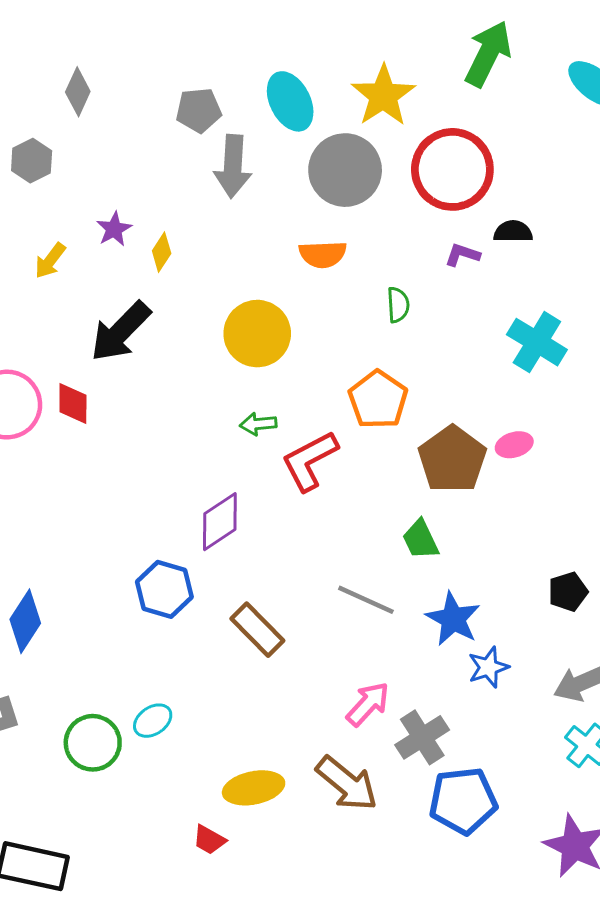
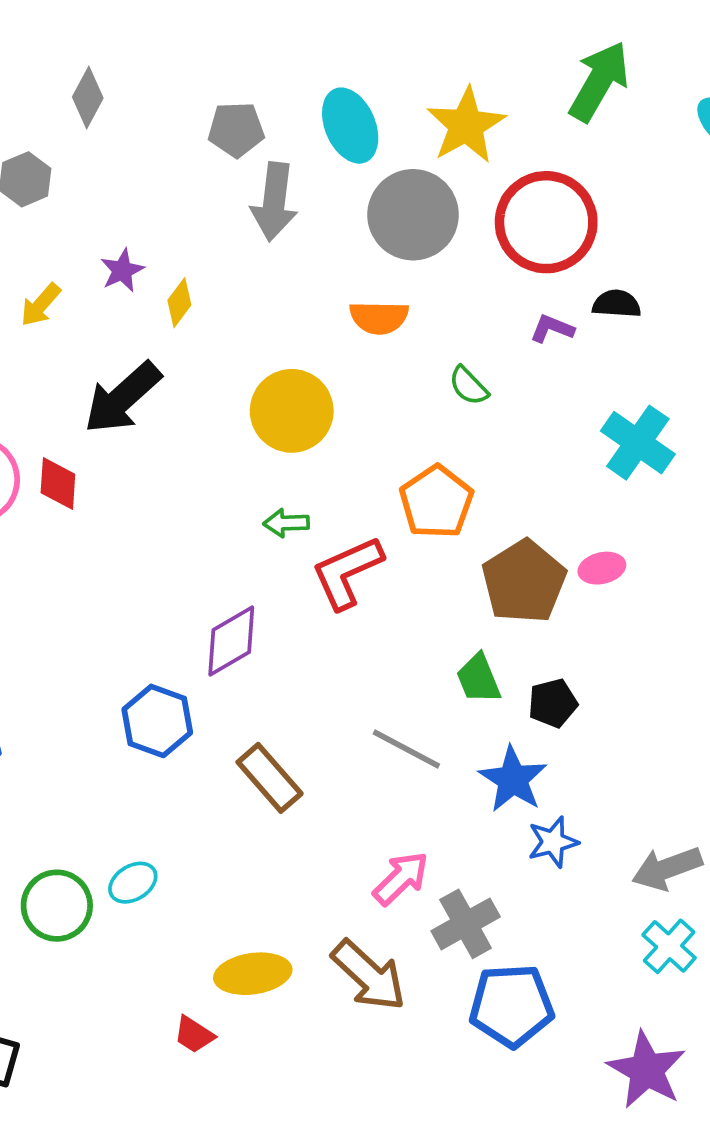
green semicircle: (398, 305) -> (468, 386), turned 136
black pentagon: (568, 592) -> (553, 703), moved

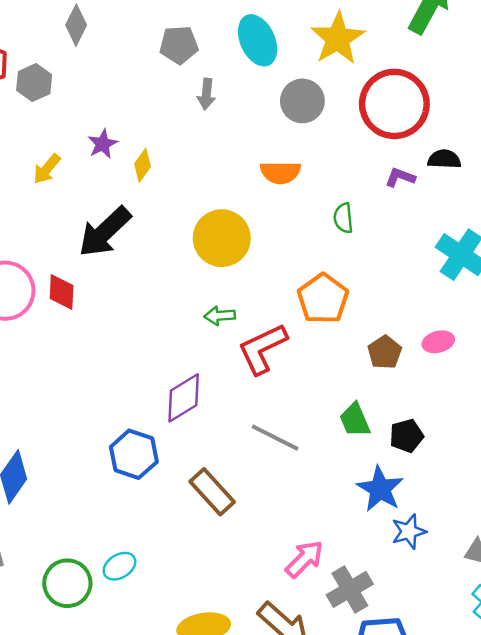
gray arrow: (274, 202) -> (206, 94), size x0.6
gray circle: (413, 215) -> (302, 101), size x0.7
green semicircle: (468, 386) -> (343, 218), turned 40
brown pentagon: (524, 582) -> (385, 352), size x0.6
gray line: (406, 749) -> (275, 438), moved

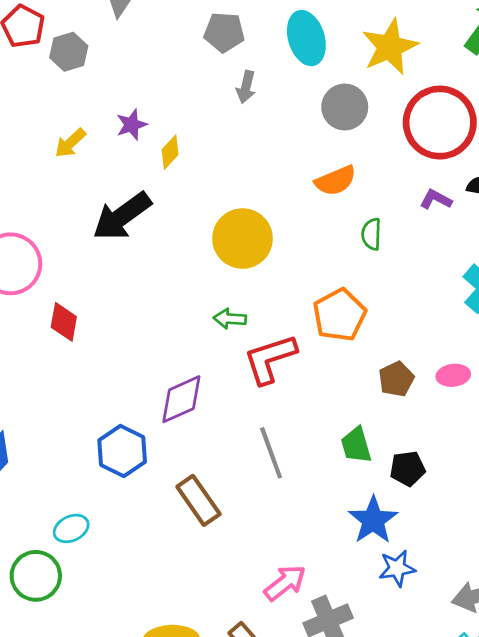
orange semicircle: (280, 172) -> (336, 181), moved, turned -30
red diamond: (62, 292) -> (64, 322), moved
gray line: (275, 438) -> (271, 453), turned 36
cyan ellipse: (119, 566) -> (71, 528), moved

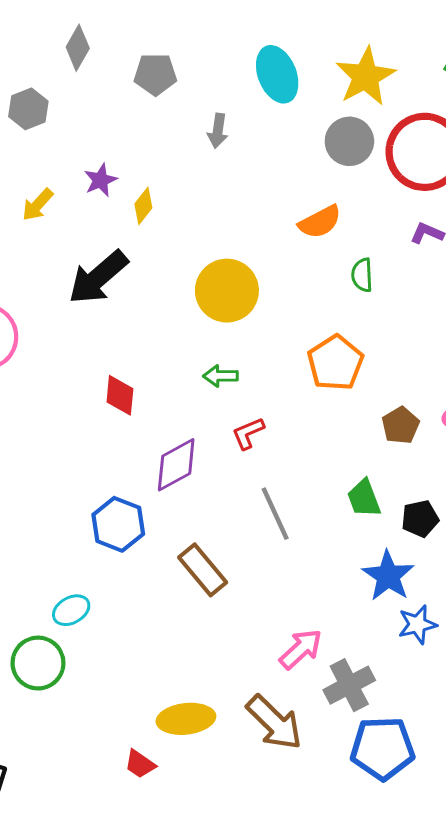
gray pentagon: (224, 32) -> (155, 74), moved
gray circle: (345, 107) -> (349, 141), moved
red diamond: (64, 322) -> (120, 395), moved
red L-shape: (270, 359) -> (248, 433), moved, size x0.6

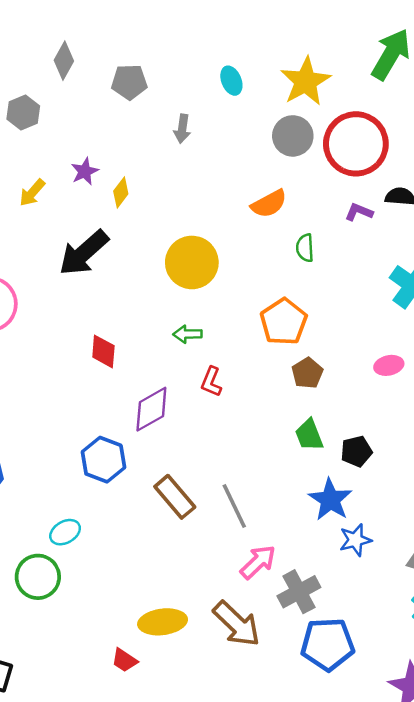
cyan ellipse: (277, 74) -> (231, 81), size x0.6
brown pentagon: (401, 425) -> (307, 373), moved
red L-shape: (248, 433) -> (211, 382), turned -44
gray line: (275, 514) -> (234, 506), moved

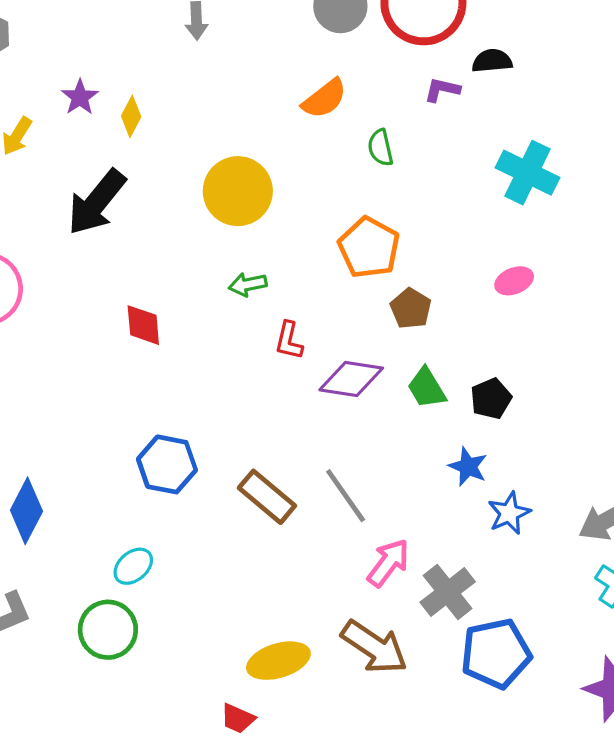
purple diamond: (151, 409) -> (351, 379), moved, turned 48
blue star: (330, 500) -> (468, 467), size x0.7

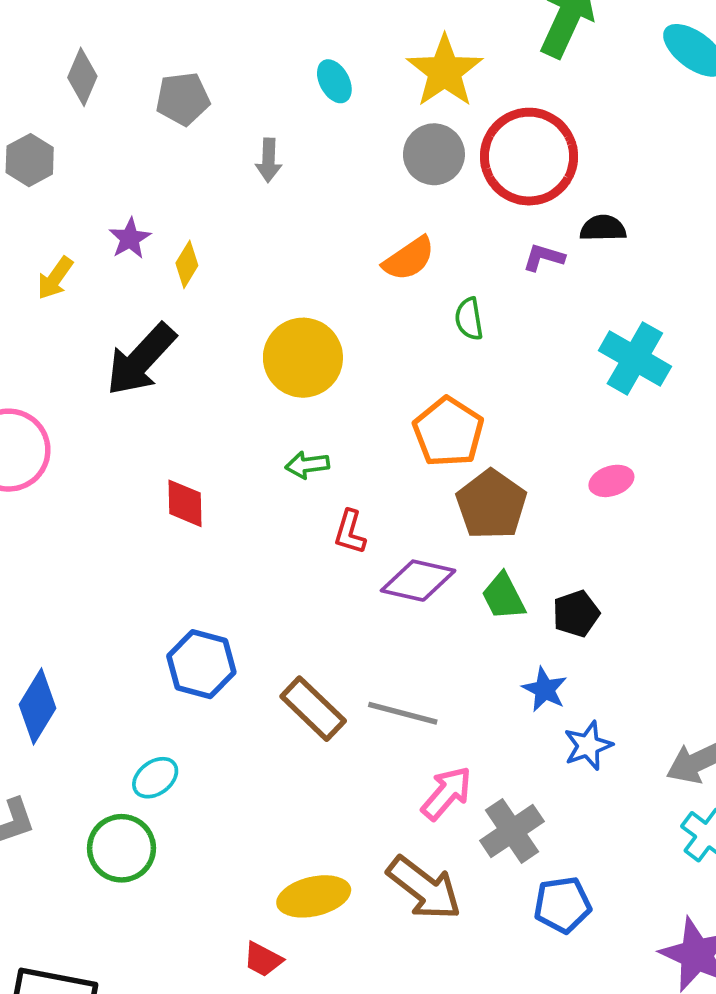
brown pentagon: (411, 308) -> (491, 505), size x1.5
gray line: (346, 496) -> (403, 713), turned -44
blue pentagon: (496, 653) -> (562, 905), size x0.7

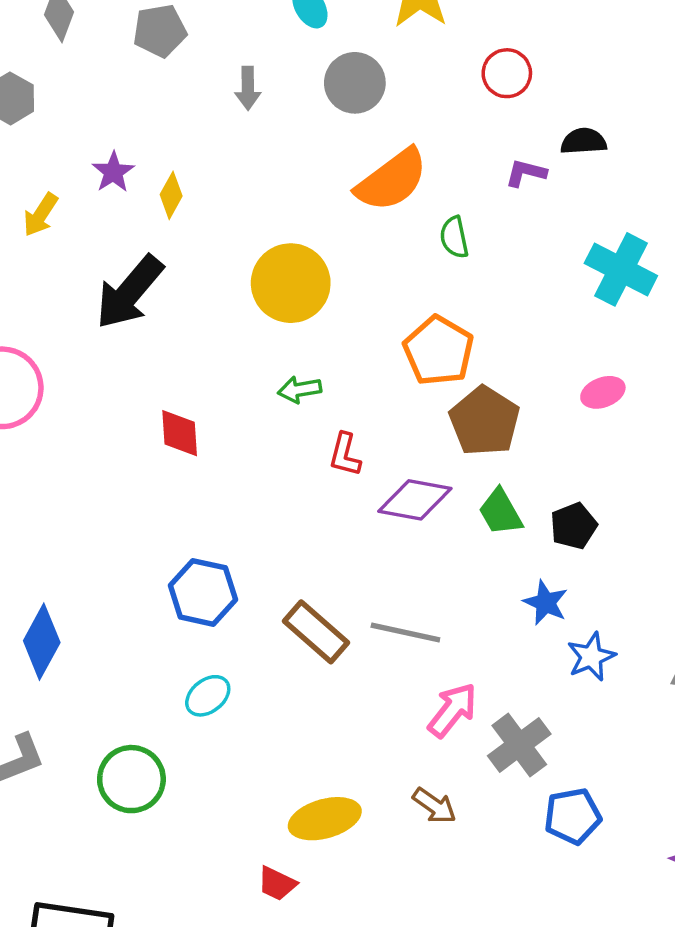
gray circle: (434, 154) -> (355, 83), moved
red circle: (529, 157) -> (507, 73), size x0.5
orange semicircle: (409, 259) -> (392, 180), size x1.4
cyan ellipse: (155, 778) -> (208, 696), moved
brown arrow: (424, 888) -> (434, 806), size x0.6

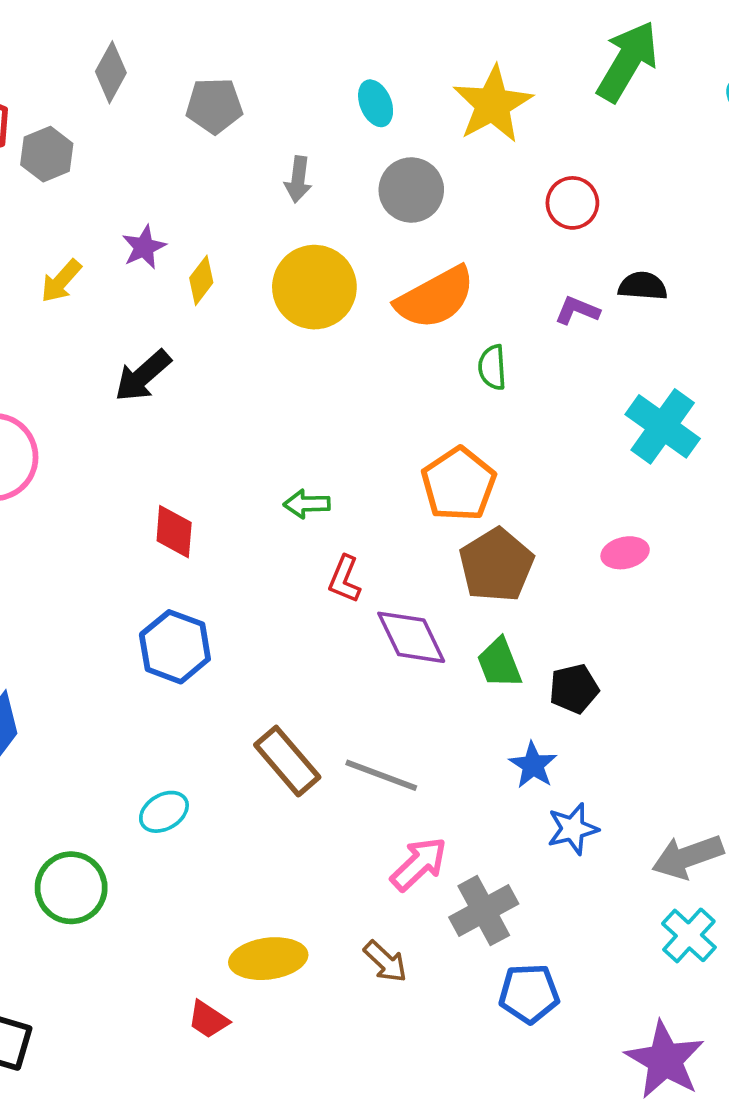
yellow circle: (291, 283) -> (314, 287), moved
black arrow: (129, 292) -> (143, 376), size x0.7
purple diamond: (415, 500) -> (411, 637), turned 46
blue hexagon: (203, 592) -> (175, 647), moved

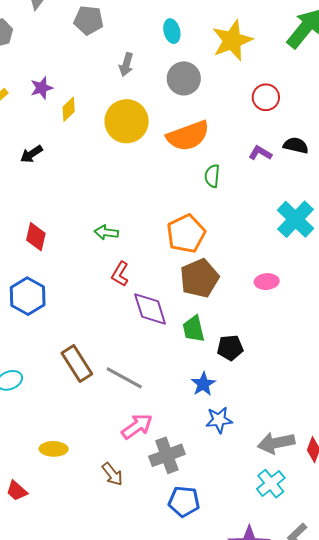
black arrow: (143, 376) -> (31, 154), size x0.7
yellow ellipse: (268, 959) -> (54, 449), moved, size x0.7

